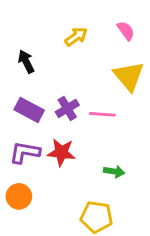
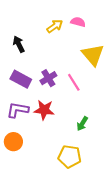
pink semicircle: (126, 31) -> (78, 22), moved, turned -40
pink line: (102, 114) -> (74, 82), turned 54
green arrow: (114, 171) -> (82, 124), turned 112

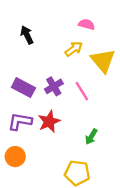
yellow arrow: (55, 26) -> (74, 49), moved
black arrow: (19, 44) -> (27, 35), moved
red star: (44, 110) -> (49, 121), turned -30

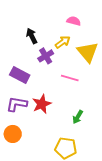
black arrow: (27, 35) -> (32, 36), moved
purple cross: (54, 86) -> (46, 56), moved
pink line: (82, 91) -> (70, 78), turned -42

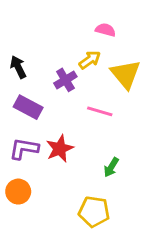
black arrow: (32, 36) -> (18, 67), moved

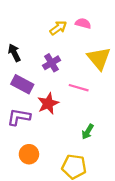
yellow arrow: (90, 60) -> (58, 28), moved
red star: (60, 149) -> (48, 103), moved
orange circle: (18, 192) -> (29, 154), moved

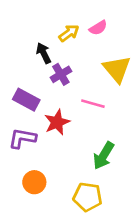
pink semicircle: (83, 23) -> (98, 28), turned 133
black arrow: (14, 53) -> (44, 53), moved
green arrow: (88, 132) -> (104, 156), size x1.5

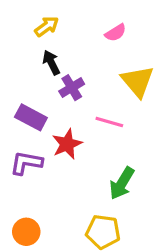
yellow arrow: (69, 33) -> (47, 26), moved
orange circle: (34, 182) -> (26, 232), moved

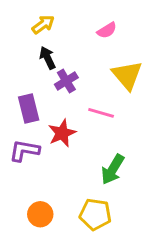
purple rectangle: (31, 117) -> (29, 109), turned 48
orange circle: (26, 232) -> (40, 214), moved

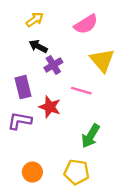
pink semicircle: (107, 30) -> (86, 24), size x1.5
black arrow: (47, 58) -> (38, 46), turned -36
red star: (62, 133) -> (50, 107), turned -30

